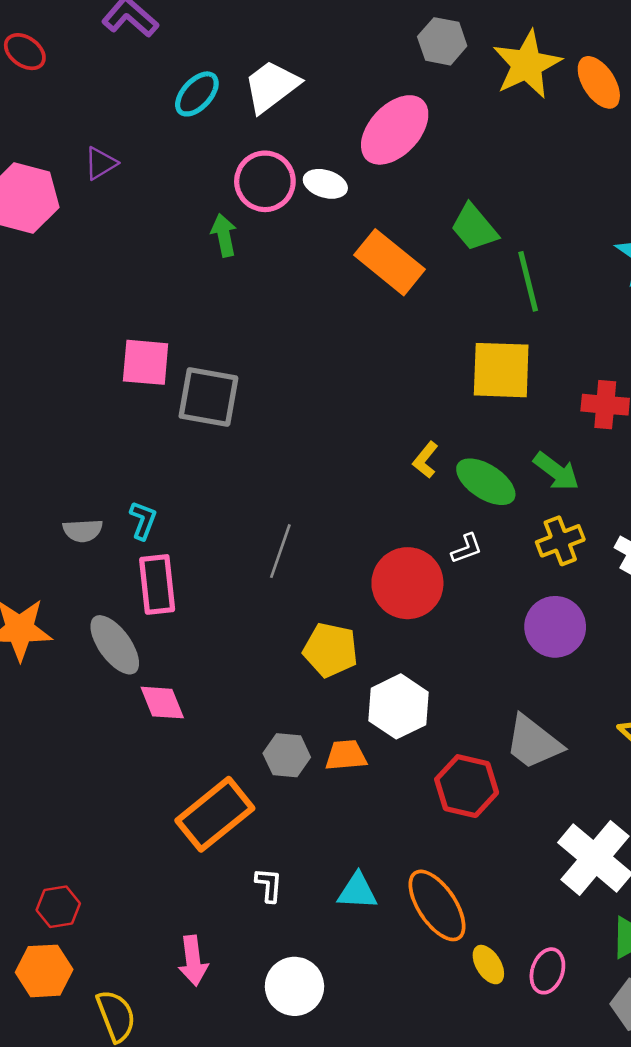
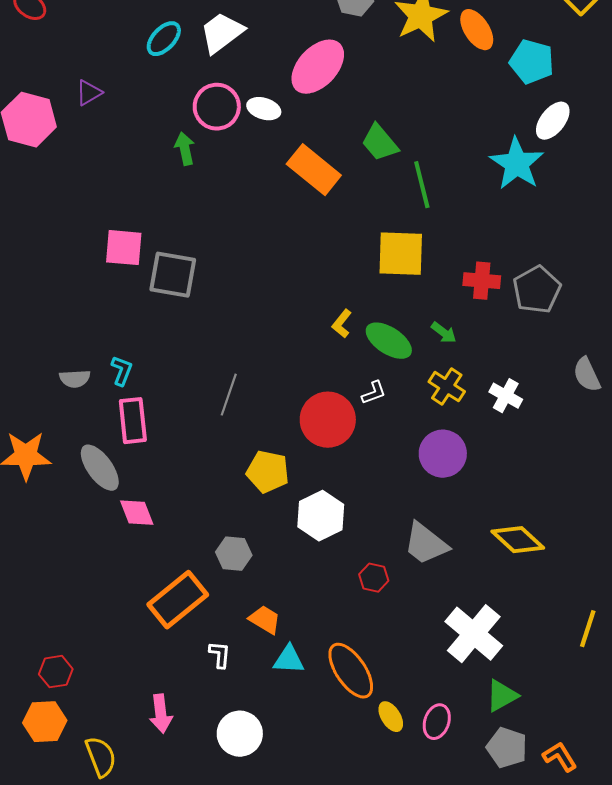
green arrow: (556, 471) -> (444, 333), size x0.7
yellow cross: (560, 541) -> (447, 387), turned -36
orange trapezoid: (346, 755) -> (265, 620), moved, turned 36
red hexagon: (467, 786) -> (374, 578), size x0.6

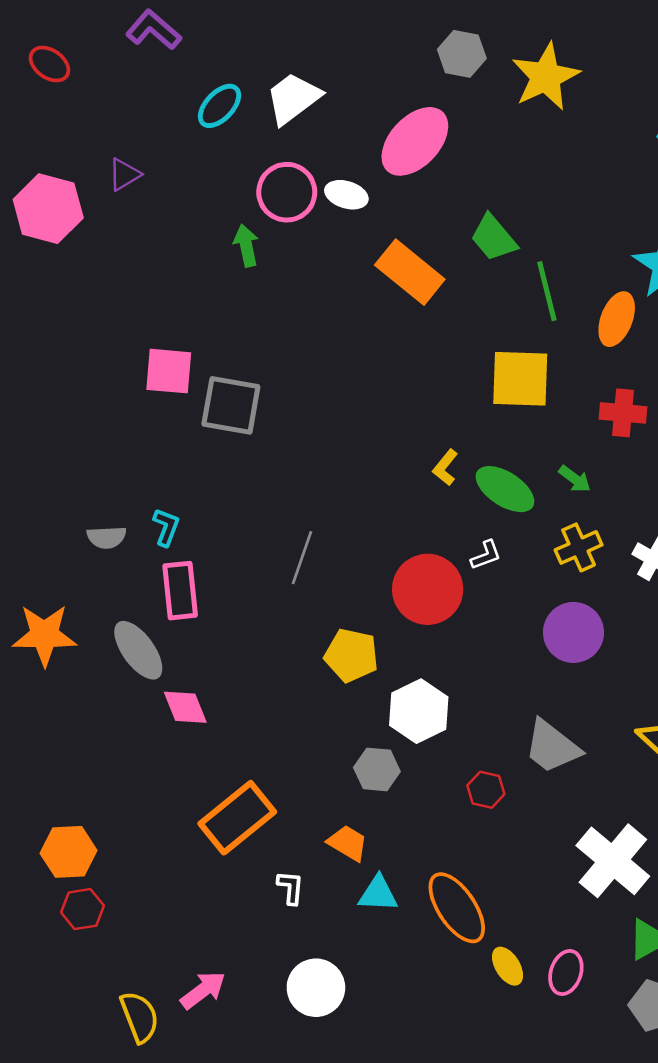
orange ellipse: (477, 30) -> (617, 319), moved, turned 54
yellow cross: (447, 387) -> (579, 547), turned 33
gray hexagon: (234, 554) -> (377, 769), moved
pink arrow: (161, 714) -> (203, 990), moved, turned -120
orange hexagon: (45, 722) -> (69, 852), moved

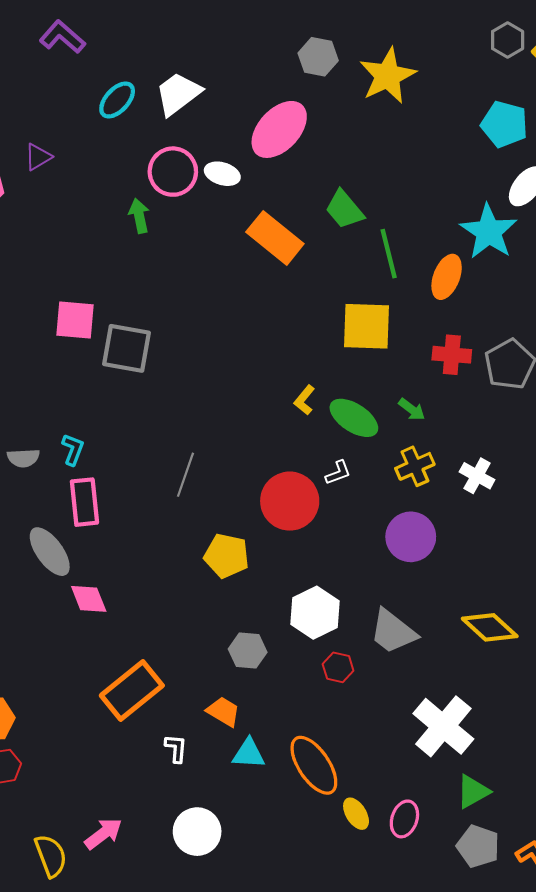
white hexagon: (419, 711) -> (315, 613), moved

